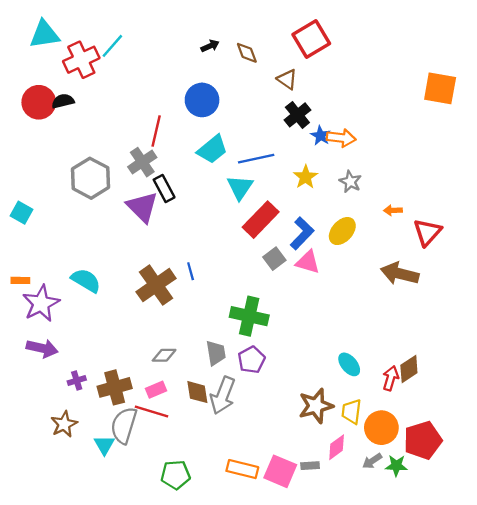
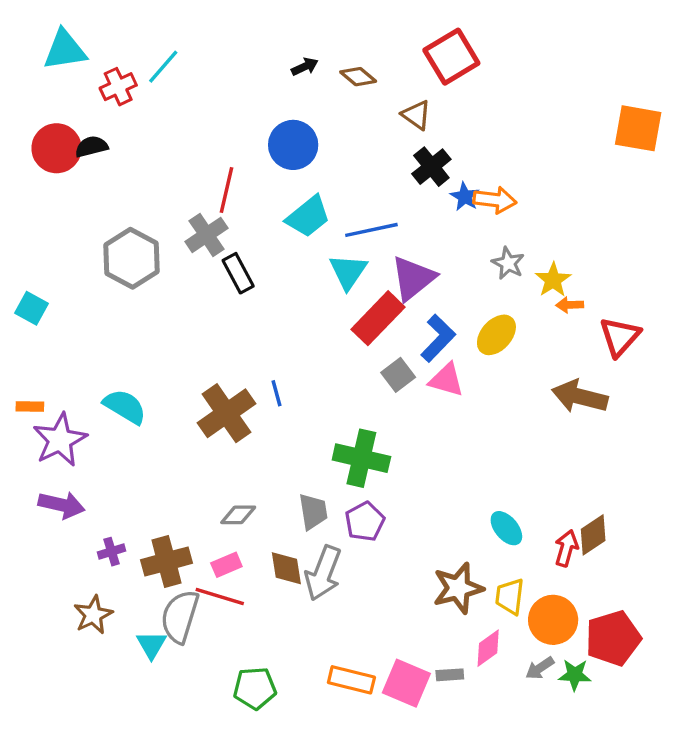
brown diamond: (247, 53) -> (358, 77), turned -30
red cross: (81, 60) -> (118, 87), size x0.7
yellow star: (305, 177) -> (553, 280), moved
purple triangle: (142, 207) -> (413, 278), moved, turned 36

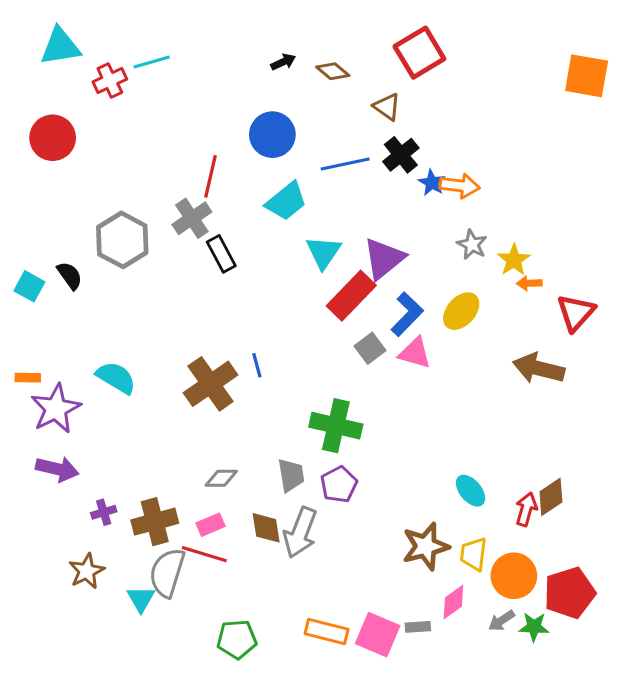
cyan line: (163, 67) -> (152, 62), turned 33
orange square: (638, 128) -> (587, 76), moved
black semicircle: (92, 147) -> (70, 276), moved, turned 68
blue line: (371, 230) -> (345, 164), moved

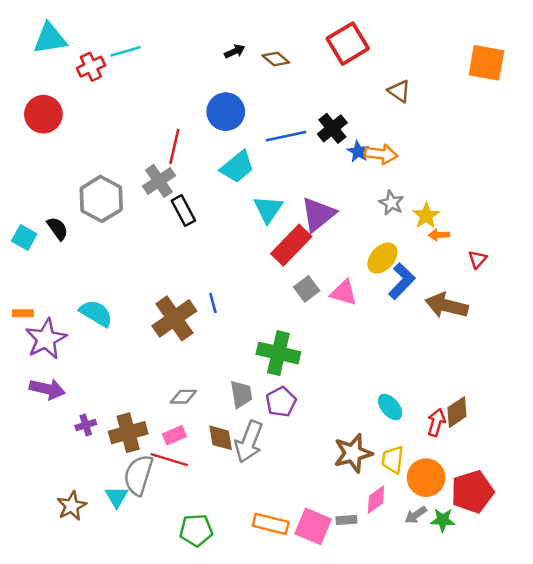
brown triangle: (387, 107) -> (399, 91), moved
red triangle: (576, 313) -> (477, 259), size x0.6
blue L-shape: (407, 314) -> (402, 281), moved
brown star: (87, 571) -> (72, 506), moved

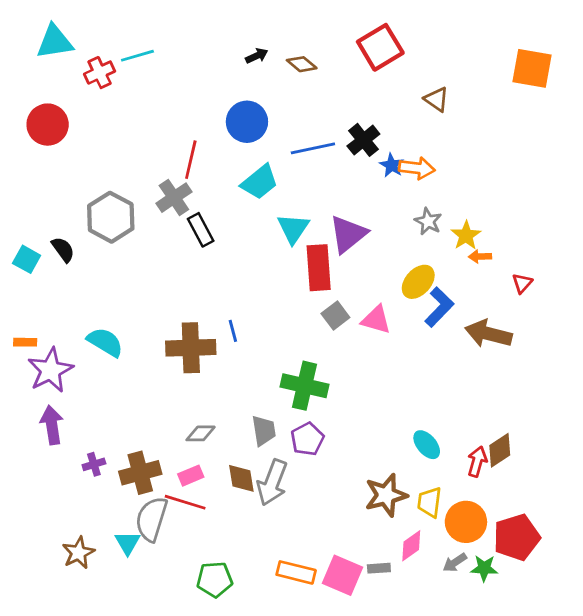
red rectangle: (291, 245) -> (319, 268), turned -48
brown cross: (174, 318) -> (191, 348), turned 33
purple arrow: (47, 389) -> (52, 425), turned -112

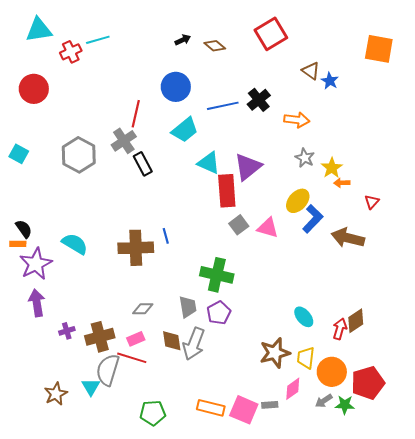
blue star: (392, 165) -> (330, 81), moved
cyan triangle: (293, 228) -> (209, 163), turned -40
black semicircle: (63, 249) -> (24, 229), moved
cyan square: (27, 259) -> (19, 154), moved

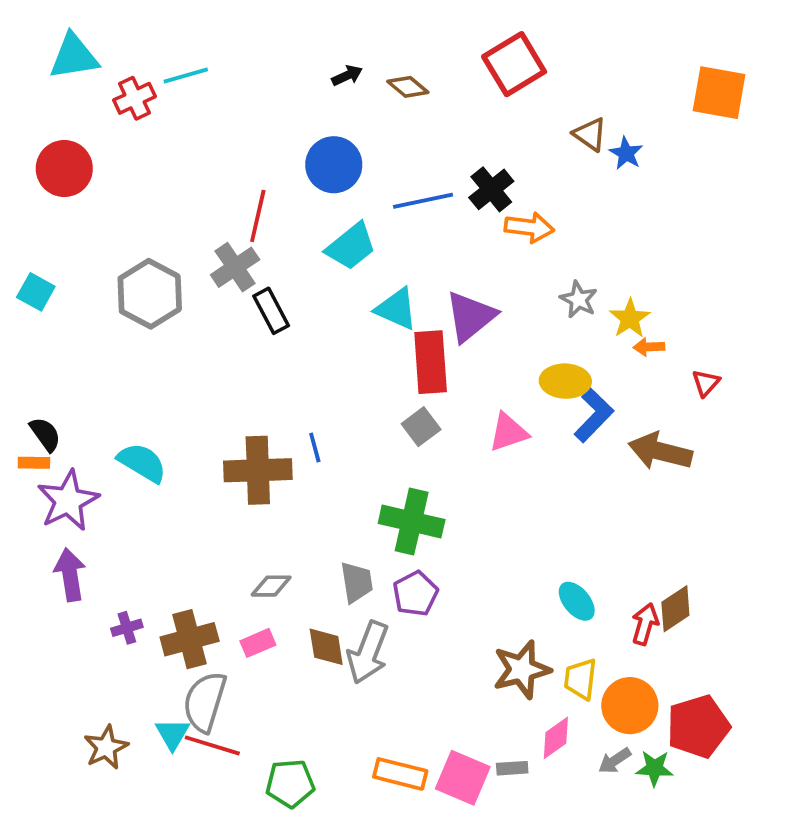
orange arrow: (297, 120) -> (529, 227), moved
yellow ellipse: (298, 201) -> (565, 381), turned 50
gray square: (239, 225) -> (421, 427), moved
pink triangle: (268, 228) -> (508, 432), turned -35
red line: (132, 358) -> (212, 745), moved

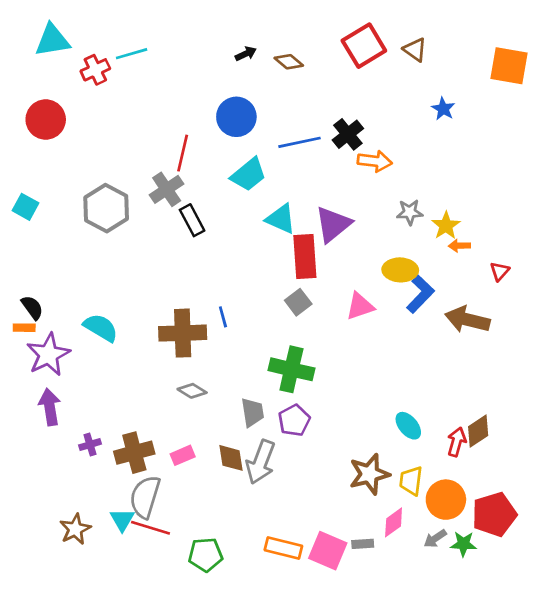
brown triangle: (590, 134) -> (415, 50), moved
gray star: (579, 299) -> (410, 212), turned -30
gray diamond: (271, 586) -> (192, 391), moved, turned 32

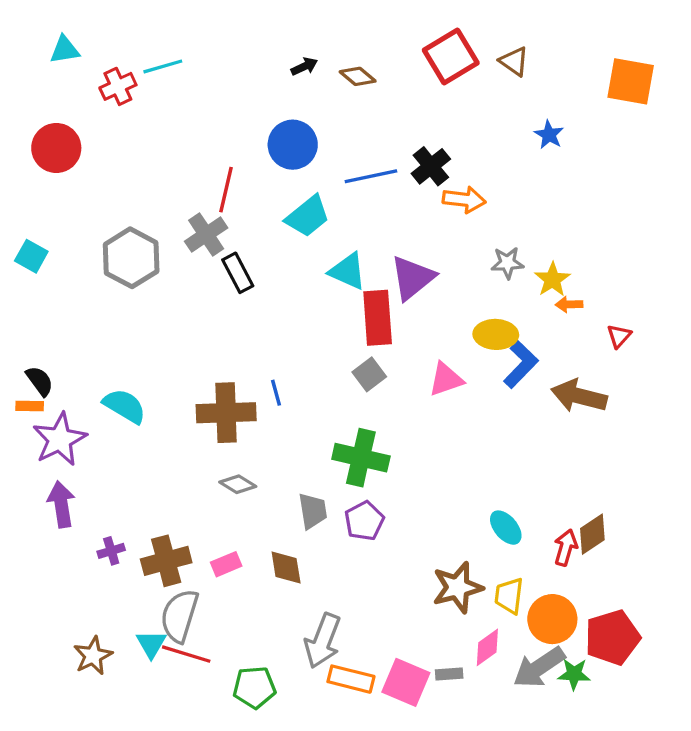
cyan triangle: (52, 40) -> (65, 50), size x0.7
gray arrow: (261, 462) -> (323, 641), moved
gray arrow: (435, 539) -> (539, 667), size x1.8

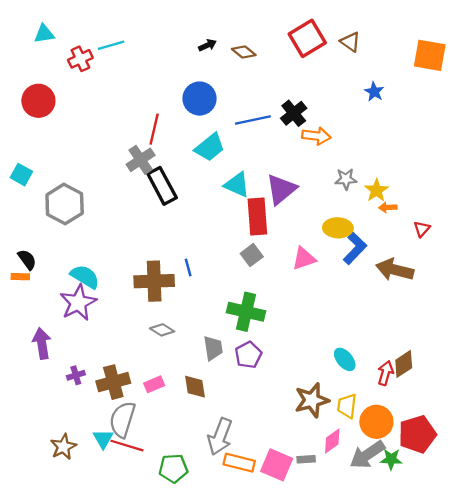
gray hexagon: (131, 258) -> (65, 204), moved
black rectangle: (238, 273) -> (162, 186), size x1.4
purple star: (60, 439) -> (78, 303), moved

